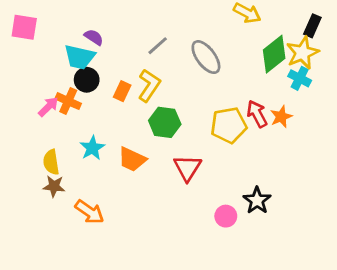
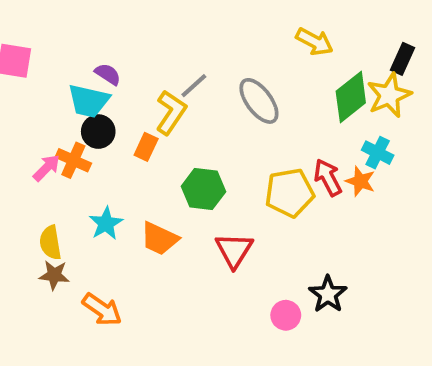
cyan cross: (300, 78) -> (378, 153), moved
yellow L-shape: (149, 85) -> (171, 112), moved
orange star: (281, 117) -> (360, 181), turned -30

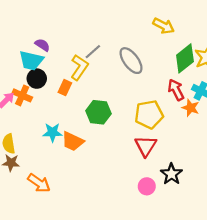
red arrow: (328, 177) -> (176, 90), moved
cyan star: (106, 223) -> (52, 132), moved, turned 30
red triangle: (234, 250) -> (146, 146), moved

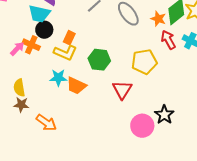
yellow L-shape: (79, 67) -> (65, 53), moved, turned 80
orange star: (191, 108) -> (158, 19), moved
red triangle: (146, 146) -> (122, 90), moved
pink circle: (147, 186) -> (142, 126), size x1.5

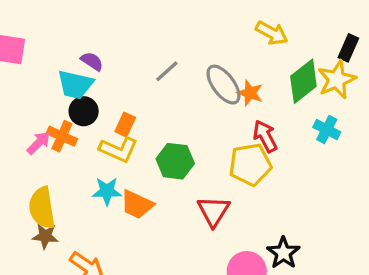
orange star: (158, 19) -> (250, 93), moved
red arrow: (168, 40) -> (265, 136), moved
yellow semicircle: (19, 88) -> (42, 208), size x1.4

